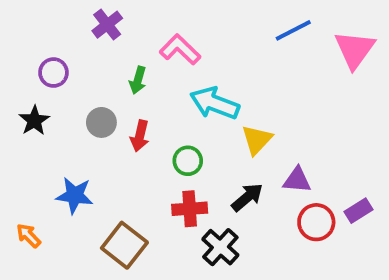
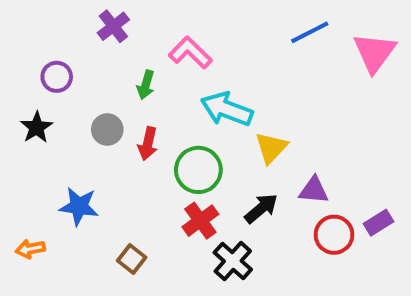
green circle: (188, 161) -> (198, 170), size x1.5
red cross: (190, 209) -> (200, 221), turned -32
orange arrow: (29, 236) -> (30, 249), turned -56
brown square: (124, 245) -> (132, 259), size x0.6

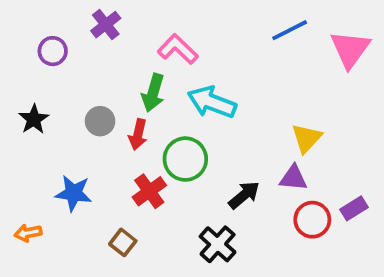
purple circle: (57, 77) -> (53, 51), moved
green arrow: (146, 85) -> (153, 93), moved, size x1.4
yellow triangle: (271, 148) -> (307, 138), moved
red cross: (200, 221) -> (149, 191), moved

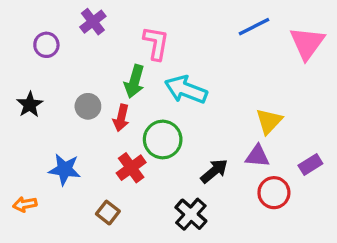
pink L-shape: (178, 49) -> (156, 43), turned 56
purple rectangle: (354, 208) -> (310, 164), moved

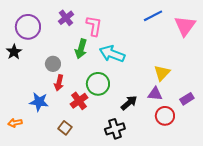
purple cross: (93, 22) -> (66, 18), moved
purple circle: (46, 45) -> (28, 27), size x1.6
black star: (30, 105) -> (14, 52), moved
red arrow: (121, 118) -> (59, 83), moved
black cross: (191, 214) -> (115, 129), turned 30

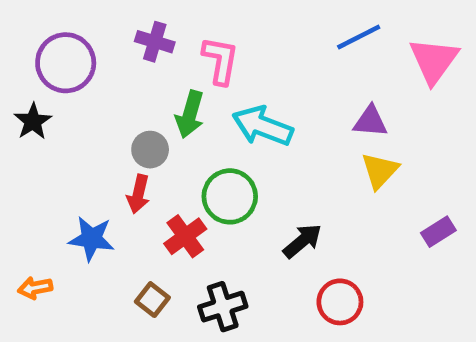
purple cross: (66, 18) -> (155, 42), turned -35
gray circle: (53, 64) -> (150, 150), moved
purple triangle: (155, 94) -> (370, 121), moved
red circle: (165, 116) -> (340, 302), moved
black cross: (115, 129) -> (223, 307), moved

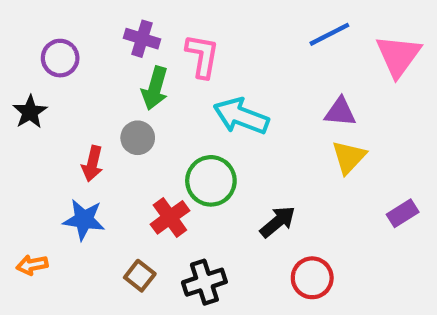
purple circle: (66, 63) -> (60, 58), size x0.7
green arrow: (190, 114) -> (155, 88), moved
red arrow: (138, 194) -> (92, 164), moved

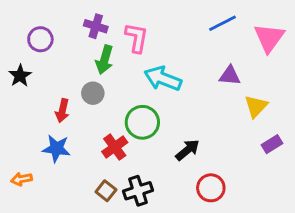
yellow triangle: (349, 157) -> (256, 106), moved
brown square: (140, 276) -> (106, 191), moved

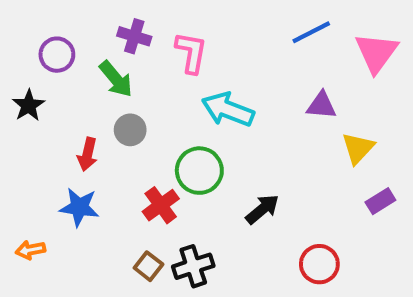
green arrow: (105, 60) -> (116, 79), moved, turned -56
red circle: (211, 188) -> (319, 264), moved

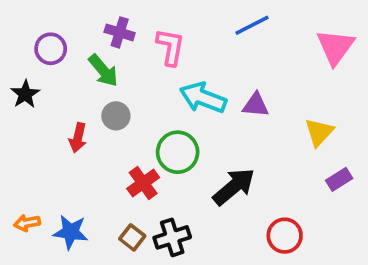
blue line: (311, 32) -> (252, 25), moved
purple triangle: (321, 105) -> (256, 105), moved
blue star: (79, 207) -> (71, 232), moved
black arrow: (262, 209) -> (234, 187), size x1.4

